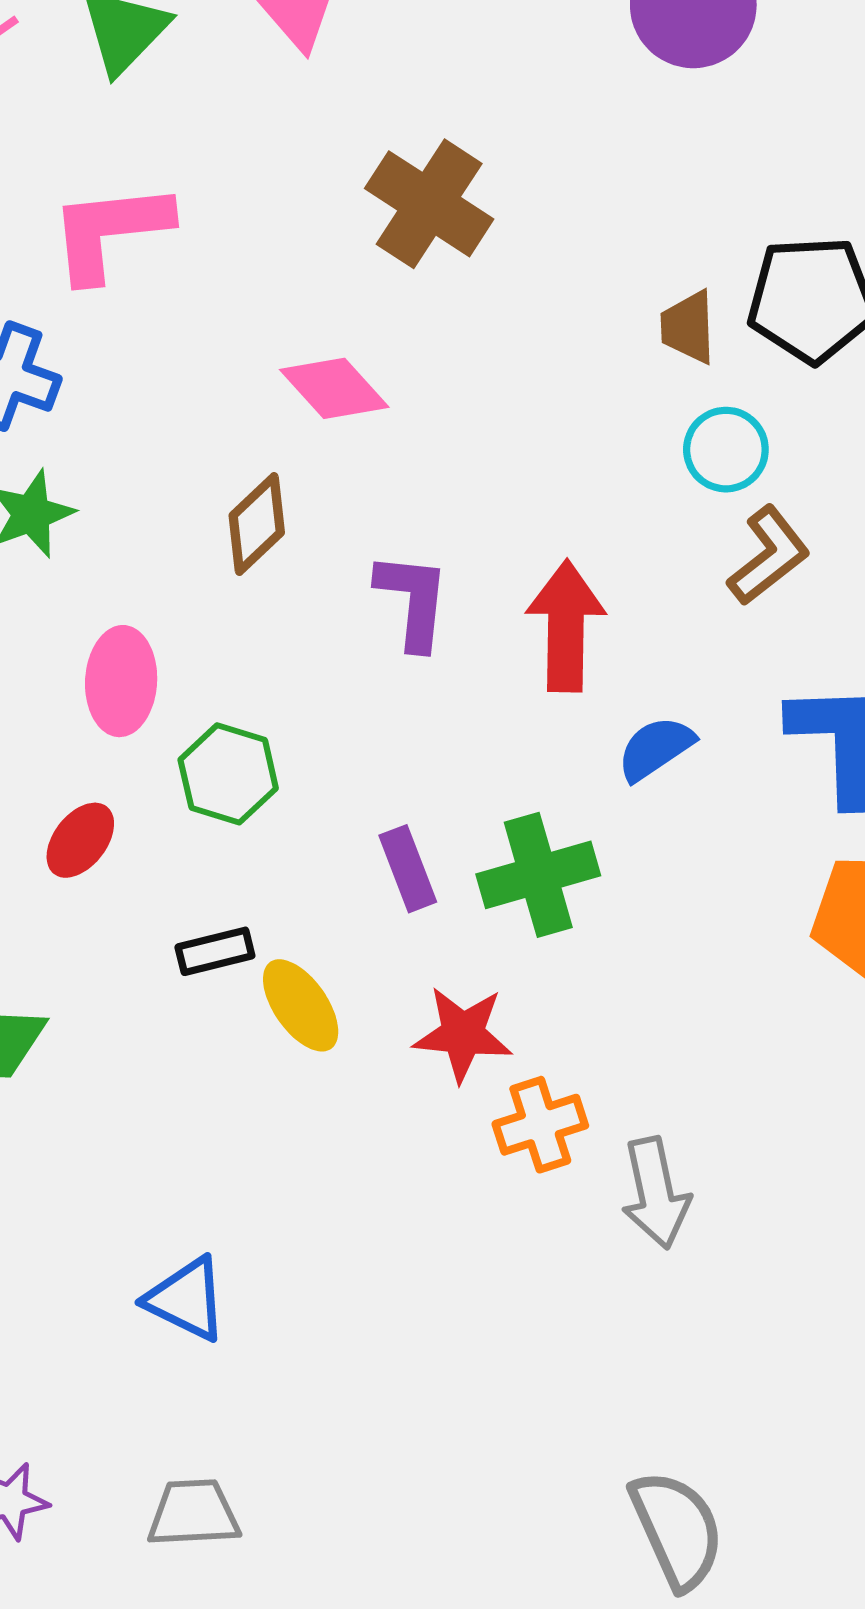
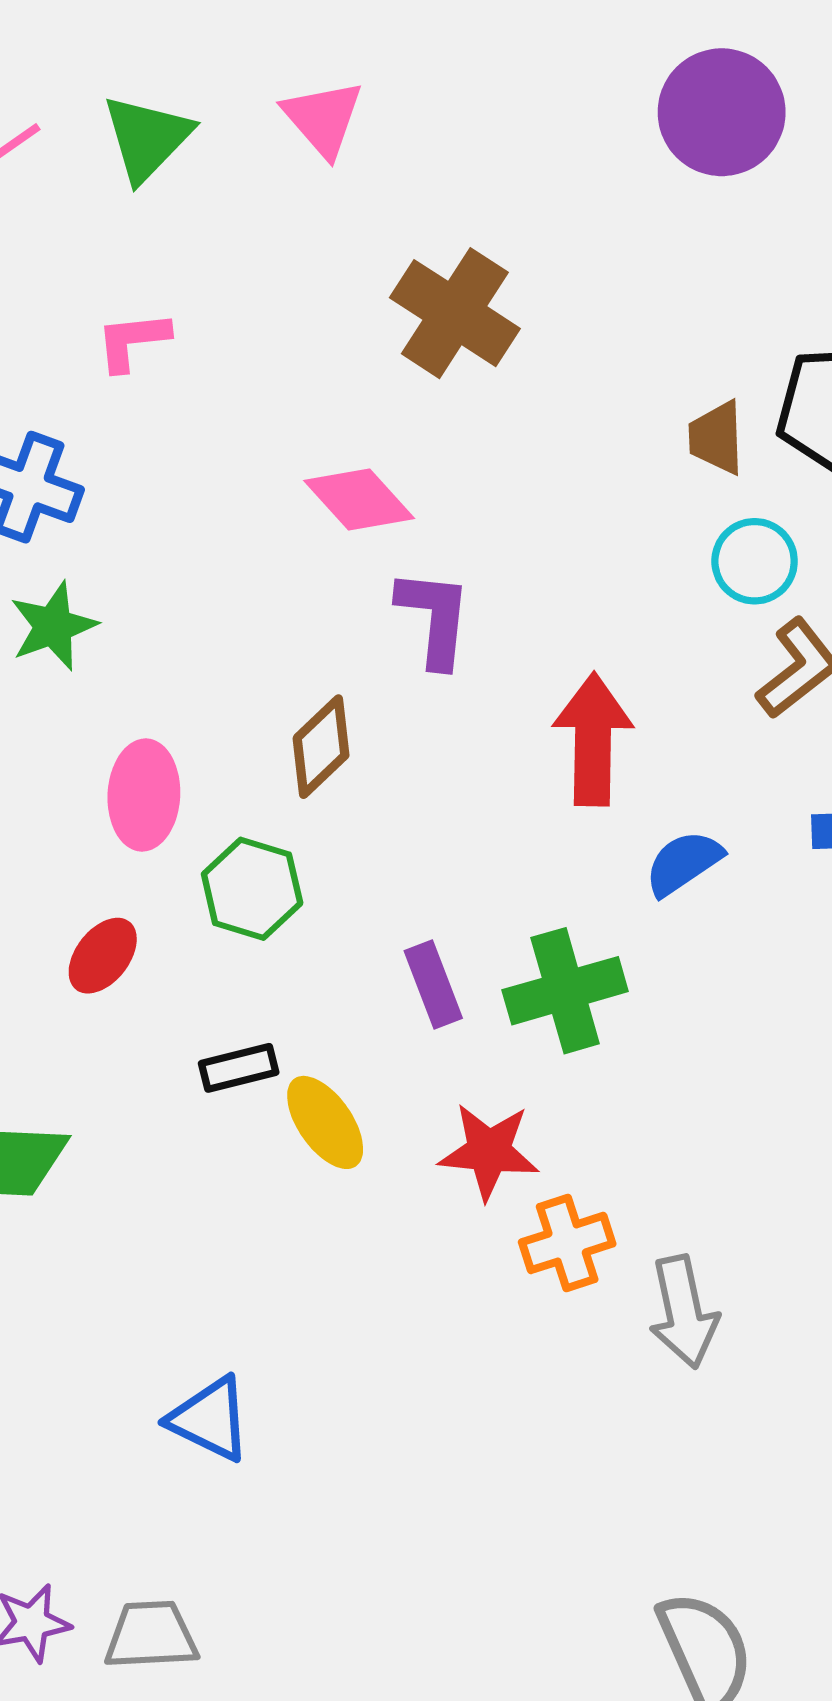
pink L-shape: (110, 231) -> (133, 341), size x0.6
brown diamond: (257, 524) -> (321, 747), moved
purple L-shape: (413, 601) -> (434, 618), moved
gray trapezoid: (194, 1513) -> (151, 1635), moved

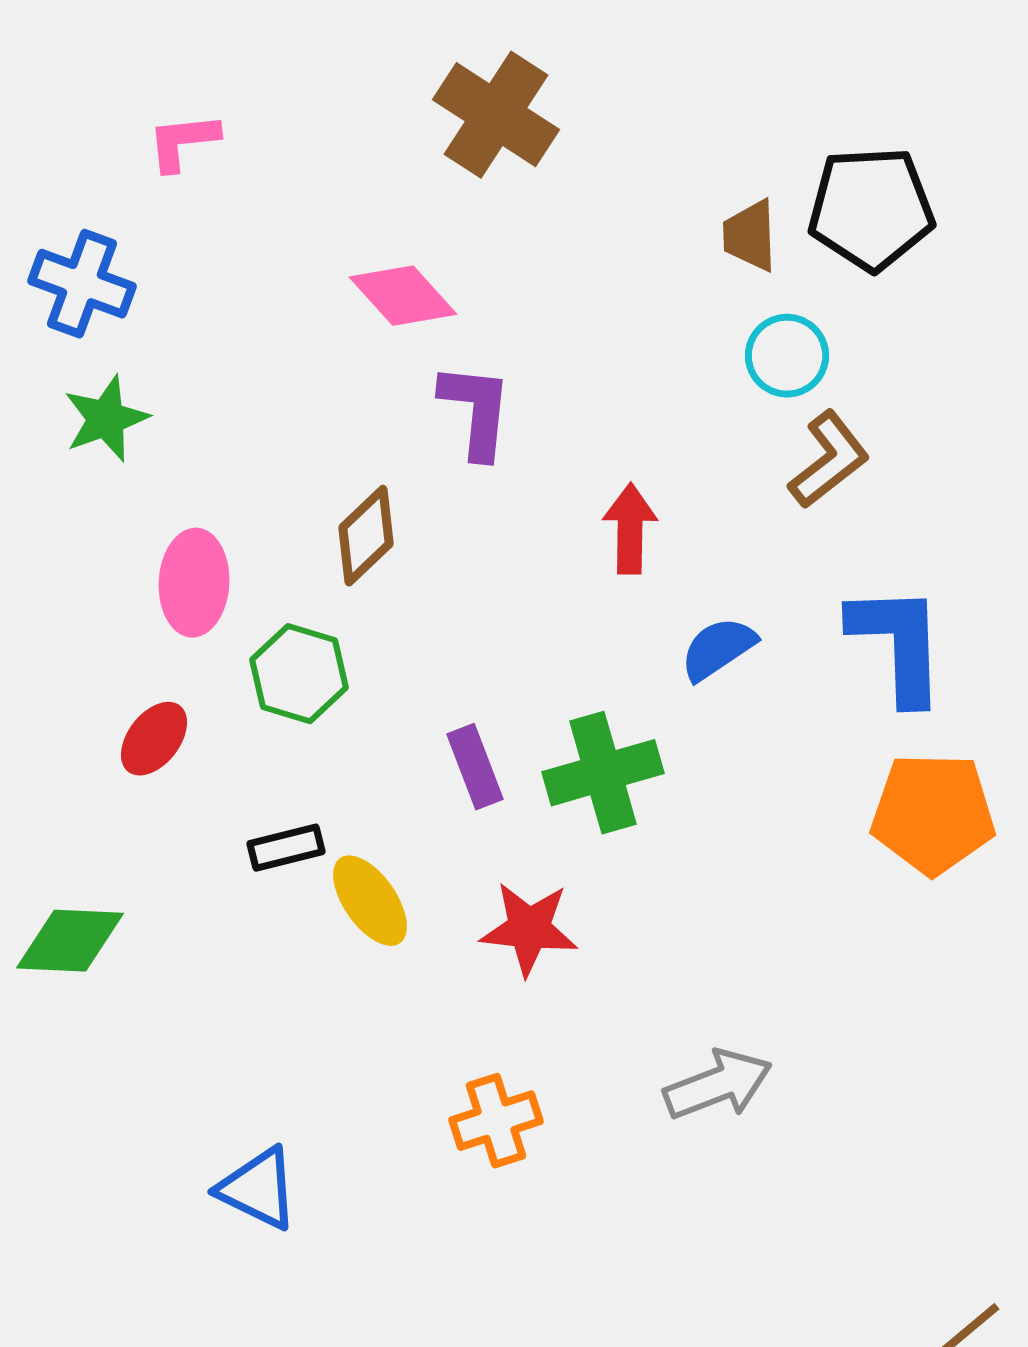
red arrow: (593, 739) -> (630, 529), size x0.7
orange cross: (567, 1243) -> (496, 1121), moved
gray arrow: (684, 1312) -> (718, 1085), turned -99

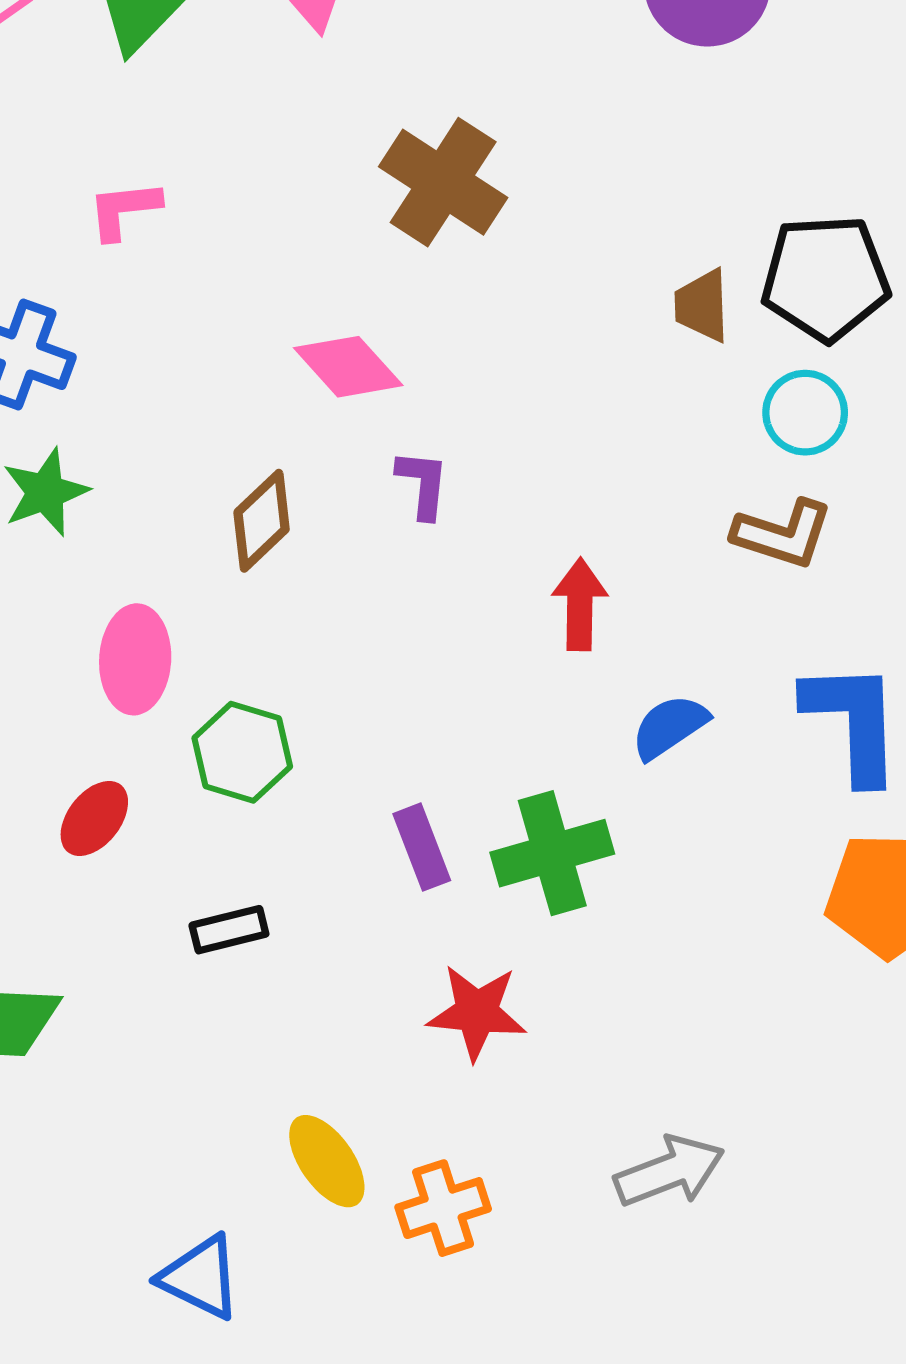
cyan circle: (787, 356) -> (805, 413), moved
purple L-shape: (476, 411) -> (423, 484), size x0.7
brown L-shape: (829, 460) -> (783, 534), turned 56
brown diamond: (366, 536) -> (262, 521), moved
yellow ellipse: (370, 901) -> (327, 1161), moved

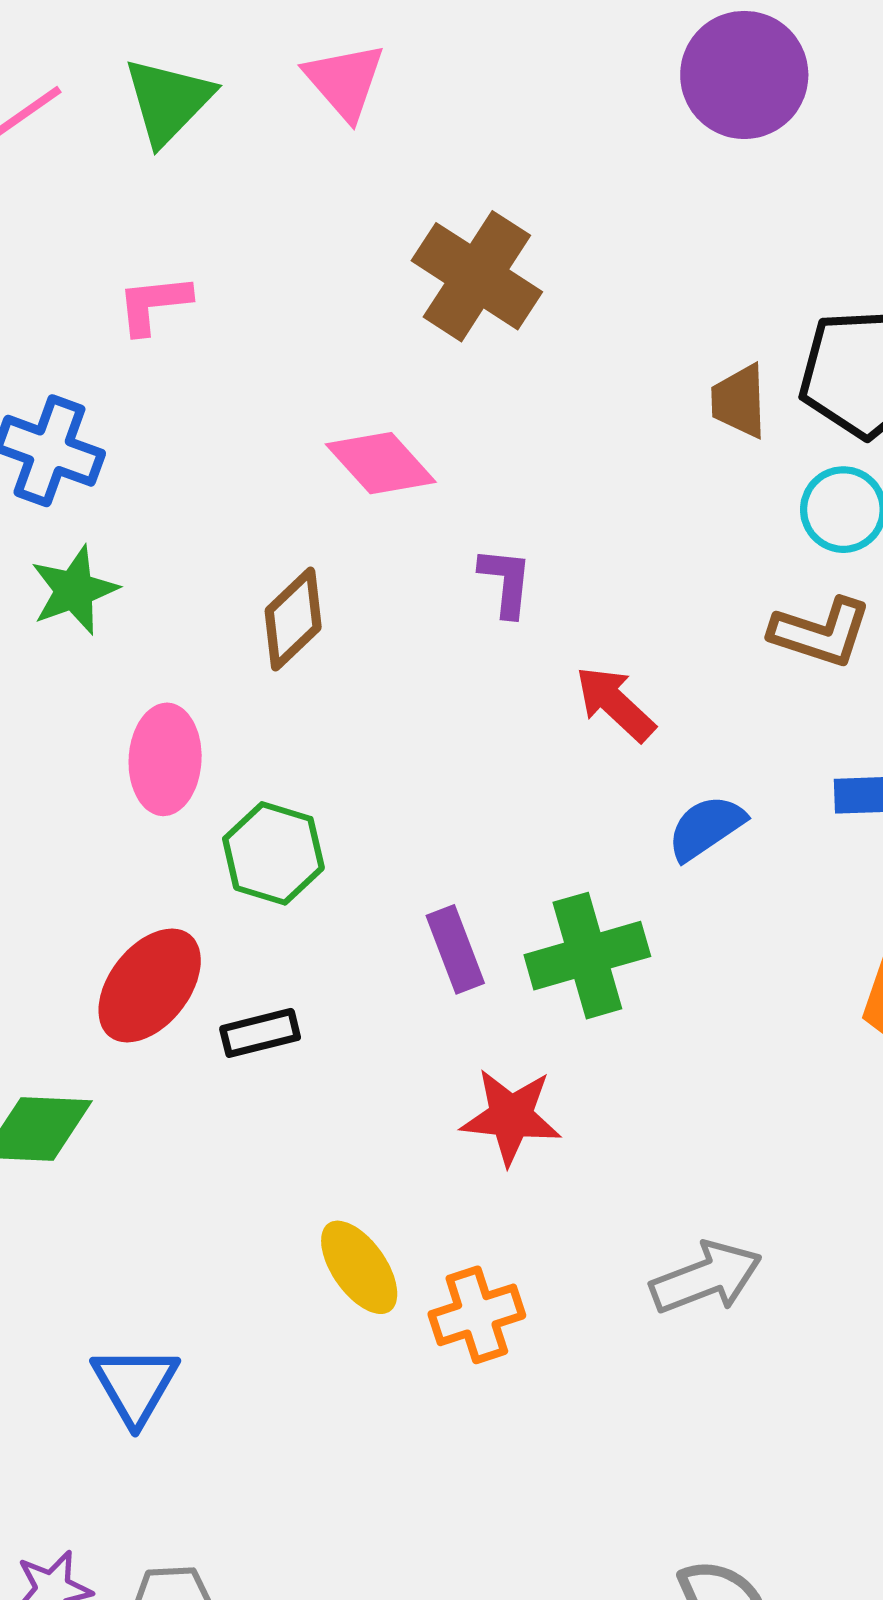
purple L-shape: (423, 484) -> (506, 582), moved
red arrow: (580, 604) -> (615, 704), turned -48
red ellipse: (94, 818) -> (150, 986), moved, size x1.5
blue triangle: (200, 1277) -> (135, 1385), moved, turned 34

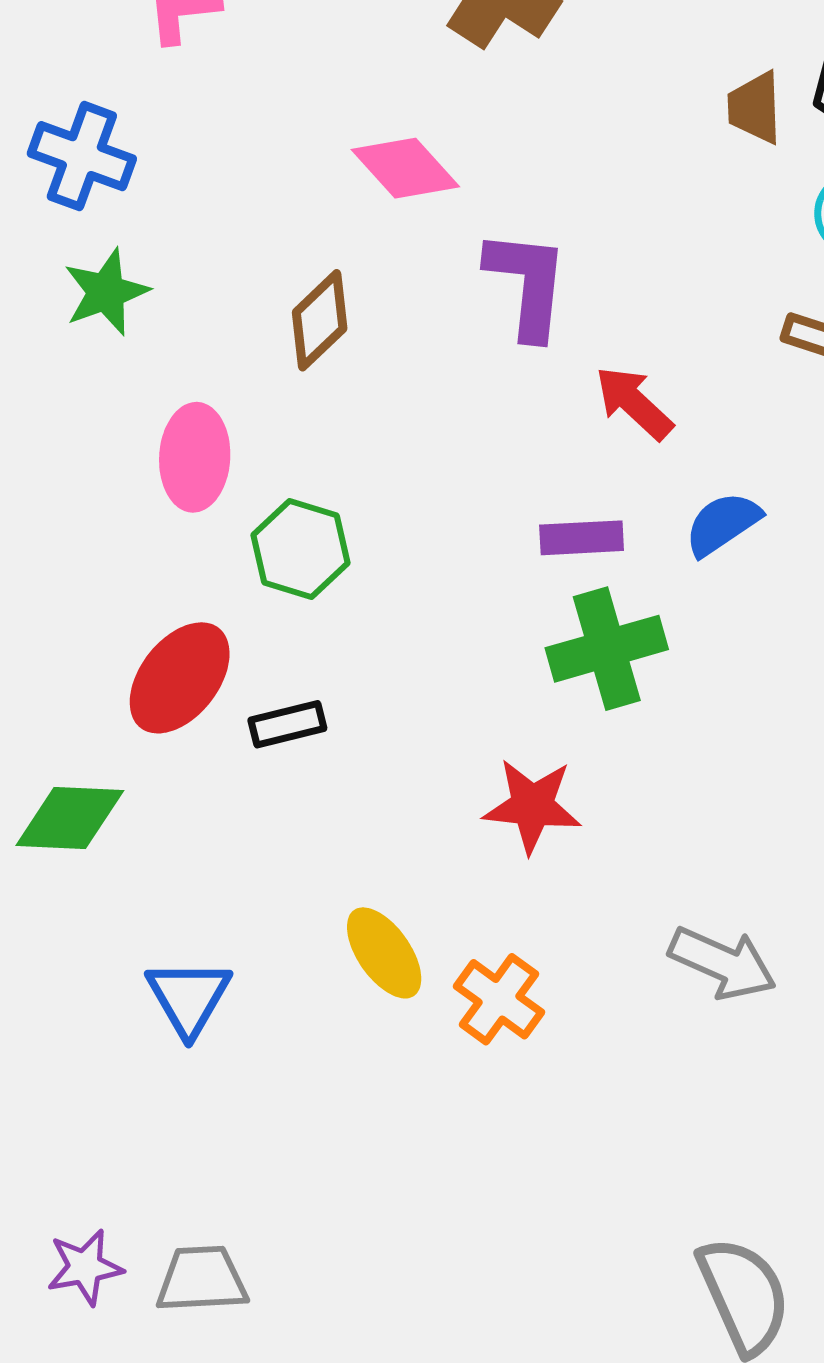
purple L-shape: (506, 582) -> (527, 284), size x1.6
purple rectangle: (455, 949) -> (582, 538), moved, turned -72
gray arrow: (706, 1278) -> (723, 963), turned 45
orange cross: (477, 1315) -> (499, 999), turned -36
blue triangle: (135, 1385) -> (189, 997), moved

